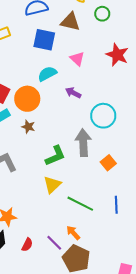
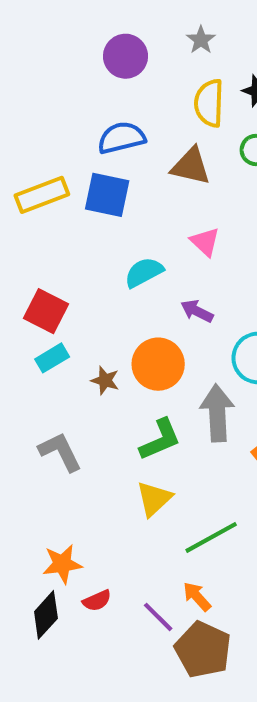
blue square: (44, 40) -> (107, 195), moved
orange circle: (27, 99) -> (158, 364), moved
green line: (80, 204) -> (211, 537), turned -56
red semicircle: (27, 245) -> (97, 601), moved, turned 40

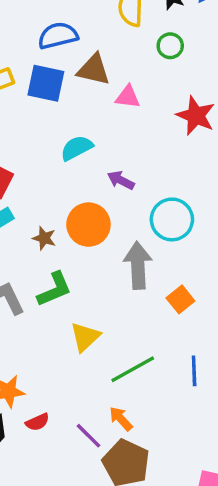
brown triangle: (191, 166) -> (94, 70), moved
pink triangle: (205, 242) -> (128, 97), moved, turned -36
green L-shape: (160, 440) -> (54, 289), moved

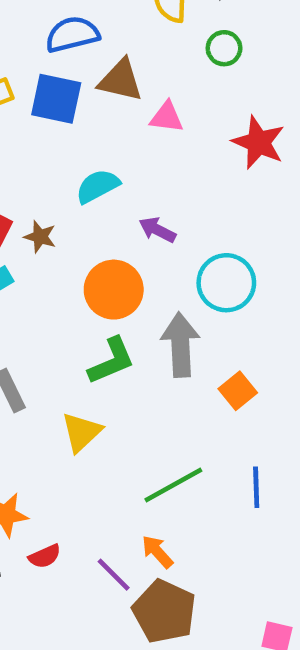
brown star: (44, 238) -> (40, 237), moved
green L-shape: (54, 289) -> (111, 361), moved
yellow triangle: (85, 337) -> (81, 432), moved

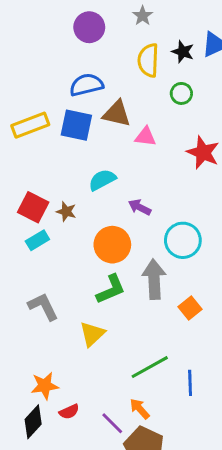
blue line: (256, 487) -> (190, 383), moved

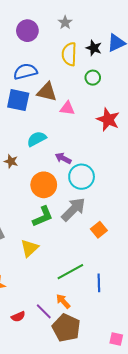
cyan circle: (183, 240) -> (82, 177), moved
gray arrow: (154, 279) -> (73, 209), turned 48
red semicircle: (69, 412) -> (18, 317), moved

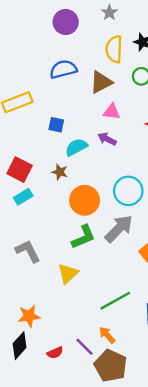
brown triangle: (47, 92) -> (101, 82), moved, turned -40
blue square: (18, 100) -> (56, 125), moved, size x0.6
purple arrow: (63, 158) -> (107, 139), moved
brown star: (11, 161) -> (60, 172), moved

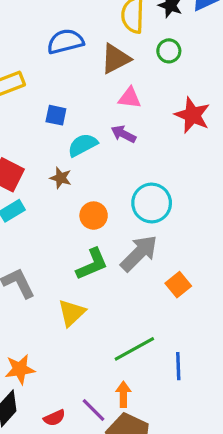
orange circle: (85, 200) -> (94, 216), size x0.7
orange arrow: (107, 335) -> (123, 394), turned 42

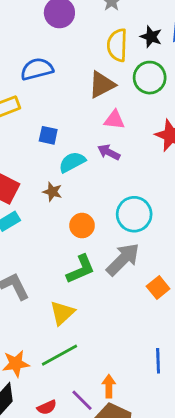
blue semicircle: (65, 41) -> (37, 69), moved
green circle: (169, 51) -> (150, 78), size x1.5
green line: (134, 349) -> (59, 355), moved

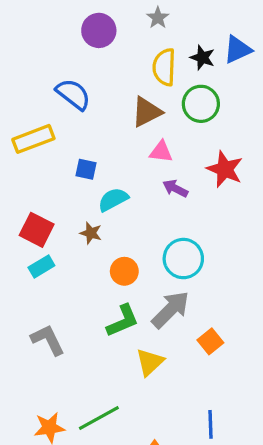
blue semicircle: (37, 69) -> (73, 94), turned 52
purple arrow: (109, 152) -> (175, 188), moved
yellow triangle: (62, 313) -> (150, 362), moved

